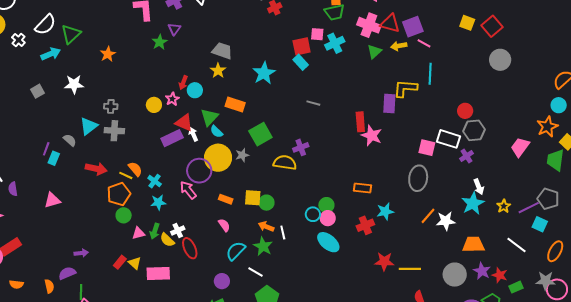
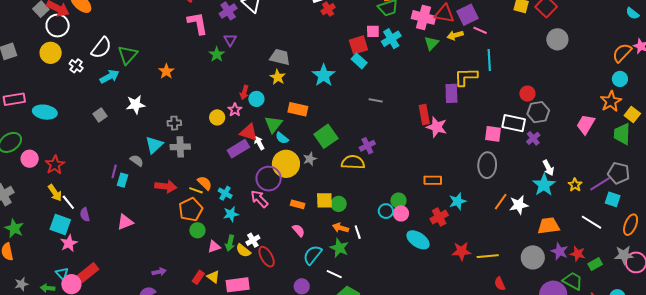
cyan ellipse: (328, 242) -> (418, 240), moved

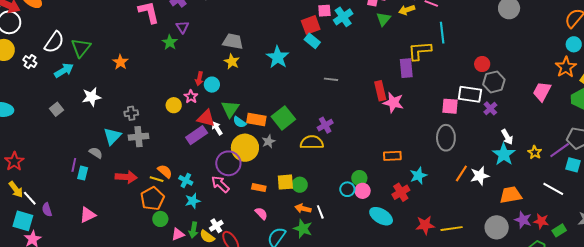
orange rectangle: (298, 109) -> (256, 119), moved

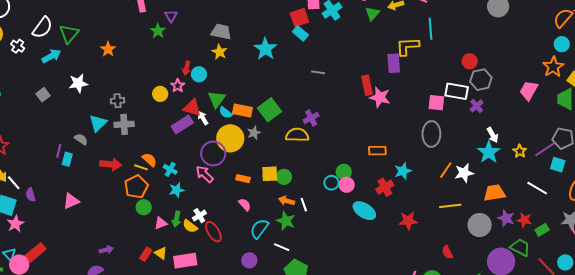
yellow line: (452, 229) -> (450, 206), moved

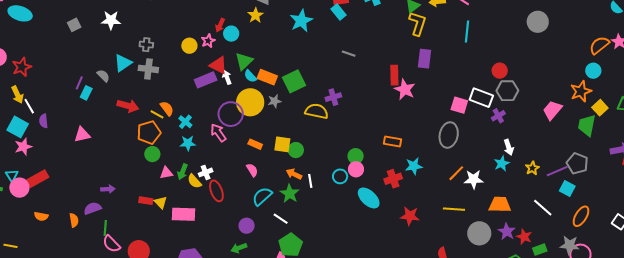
yellow L-shape: (408, 46) -> (418, 24), moved, turned 100
cyan star: (489, 152) -> (502, 163), size x0.7
cyan circle: (331, 183) -> (340, 176), moved
red rectangle: (146, 254) -> (146, 201), turned 56

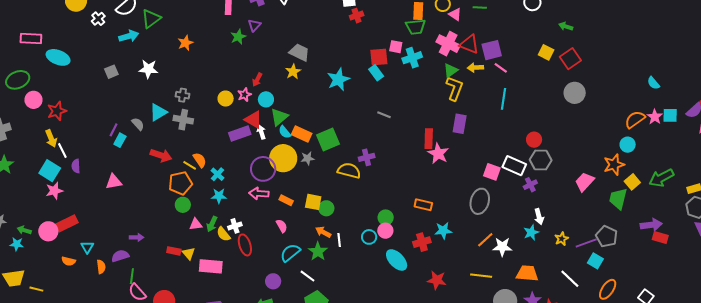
cyan circle: (231, 34) -> (266, 99), moved
pink arrow: (218, 133) -> (259, 194), moved, turned -54
cyan triangle: (12, 176) -> (87, 247), moved

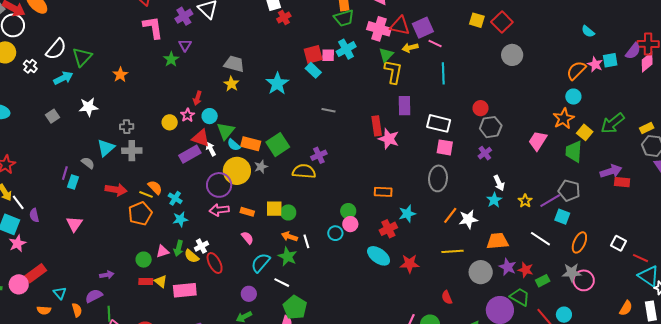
pink square: (396, 47) -> (328, 55), moved
white rectangle: (514, 166) -> (439, 123), moved
pink triangle: (114, 182) -> (74, 224), turned -36
green circle: (183, 205) -> (144, 260), moved
cyan ellipse: (397, 260) -> (379, 256), moved

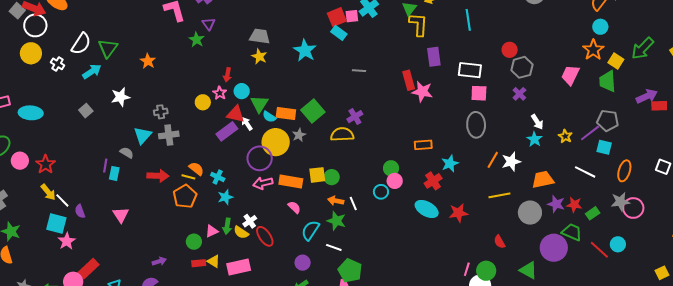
orange rectangle: (247, 212) -> (291, 181), size x1.6

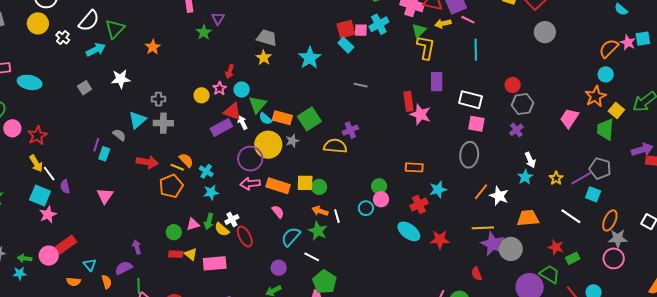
white star: (511, 162) -> (499, 196), turned 30
gray star: (620, 202) -> (618, 238), moved
purple star: (556, 204) -> (493, 244), moved, size x1.4
purple arrow: (159, 261) -> (137, 247), turned -96

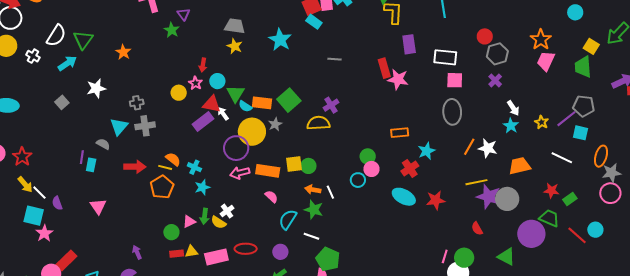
orange star: (596, 96) -> (541, 40), moved
red ellipse: (245, 237) -> (246, 249), moved, turned -55
yellow triangle: (191, 254) -> (191, 252), turned -40

